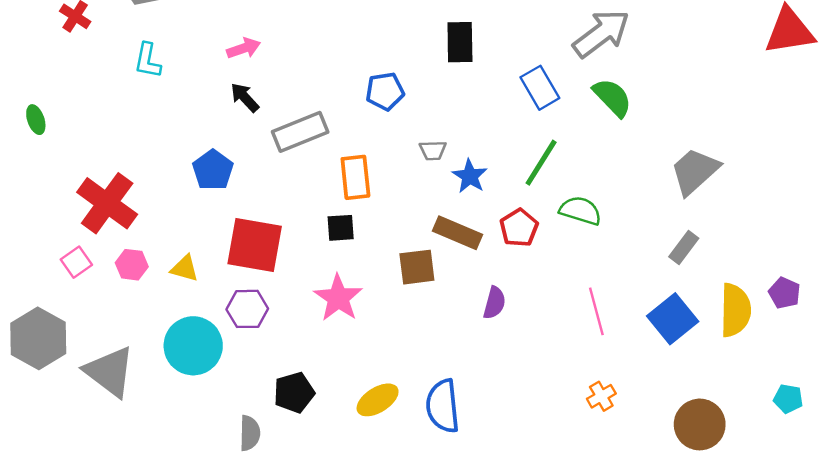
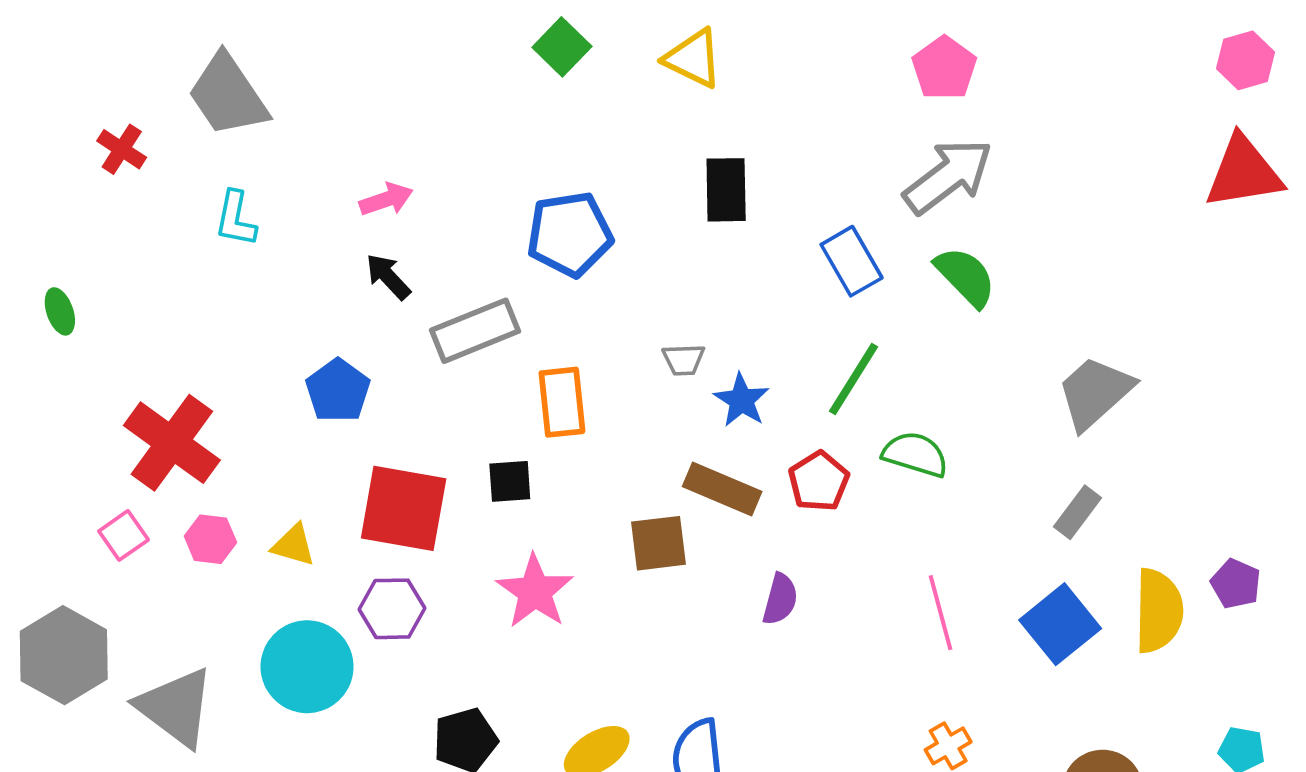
blue pentagon: (385, 91) -> (570, 234), moved, size x1.4
black square: (341, 228) -> (510, 481), moved

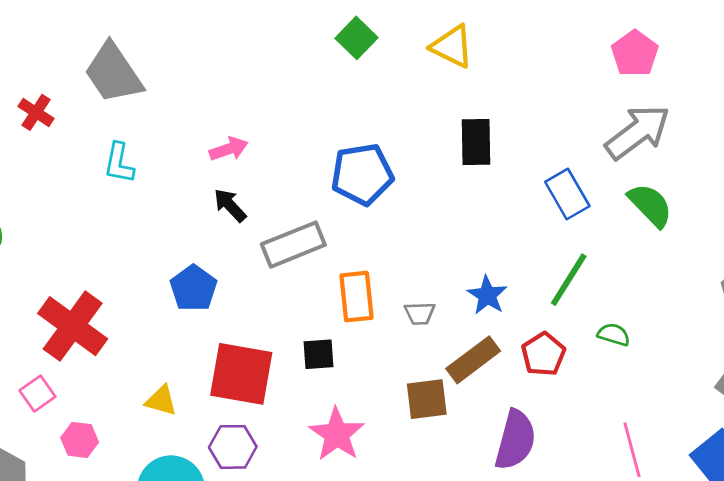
gray trapezoid: (684, 360) -> (420, 313), moved
green semicircle: (915, 454) -> (614, 335), size x0.7
brown rectangle: (722, 489) -> (473, 360), turned -60
pink hexagon: (210, 539) -> (80, 440), moved
purple semicircle: (780, 599) -> (515, 440), size x1.6

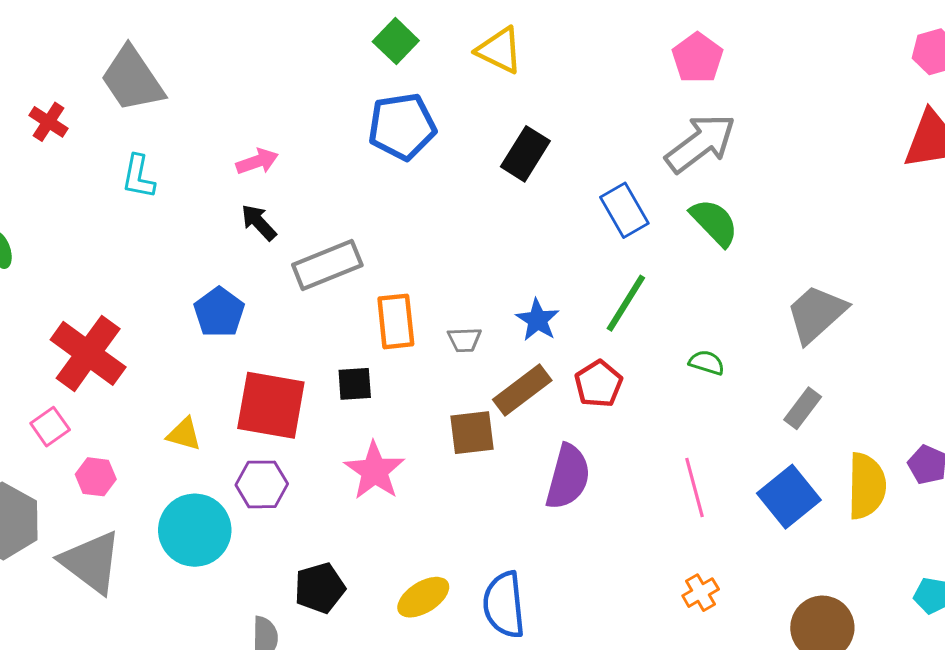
black rectangle: (476, 142) -> (525, 154), turned 33
blue pentagon: (362, 174) -> (402, 126), moved
green semicircle: (614, 335) -> (707, 363), moved

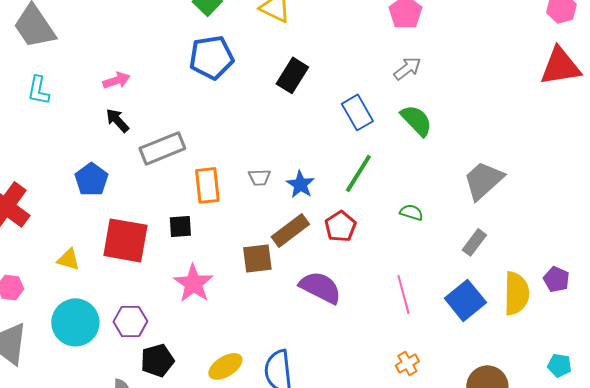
gray arrow: (701, 143) -> (407, 68), size x0.6
gray trapezoid: (464, 340) -> (259, 177), moved
purple semicircle: (568, 477) -> (320, 287), turned -78
purple hexagon: (262, 484) -> (130, 321), moved

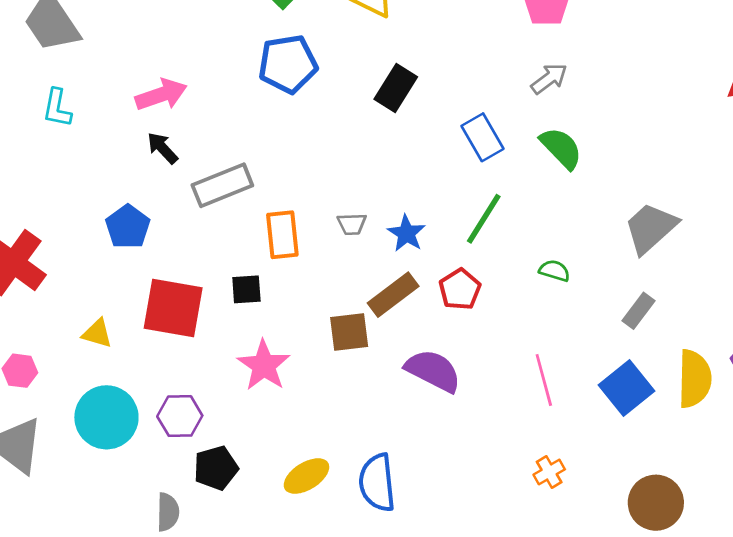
pink arrow: (116, 80) -> (161, 95), size x1.4

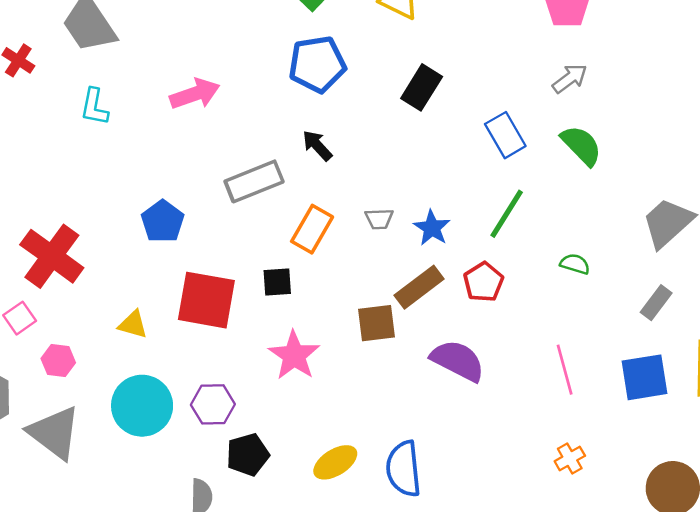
black arrow: (162, 148) -> (317, 145), moved
orange rectangle: (282, 235) -> (312, 229), turned 36
blue square: (626, 388) -> (644, 377), turned 30

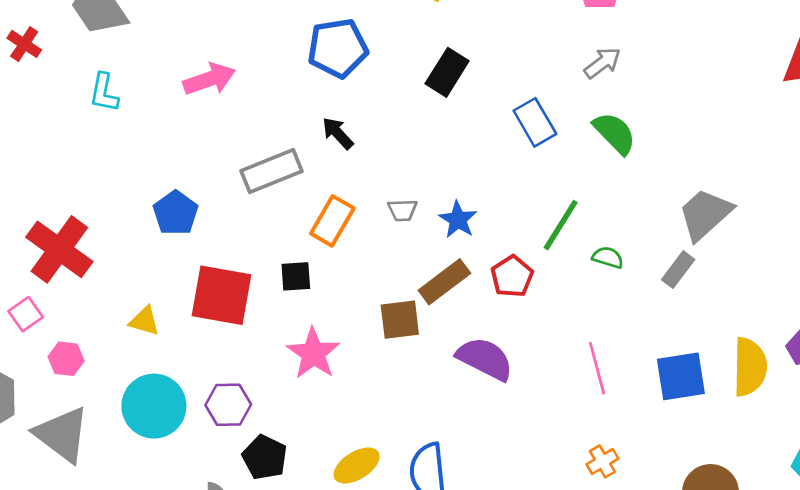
green line: (507, 214) -> (561, 225), moved
gray rectangle: (656, 303) -> (678, 270), moved
black pentagon: (248, 455) -> (265, 457), turned -30

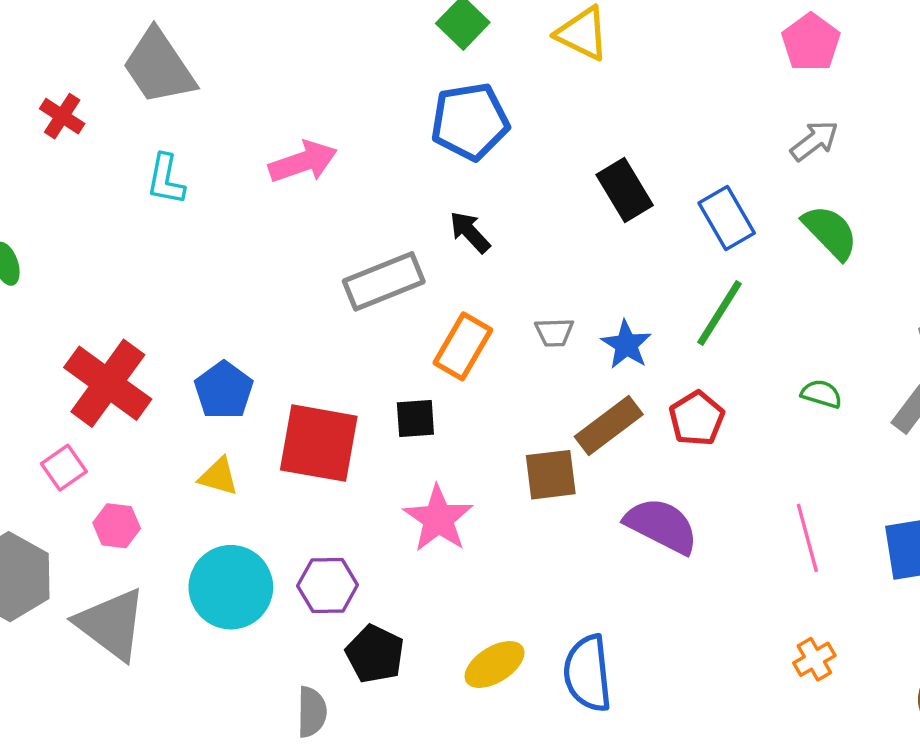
black rectangle: (447, 72) -> (625, 190), moved, turned -63
blue pentagon: (176, 213) -> (224, 390), moved
green line: (561, 225) -> (719, 313), moved

